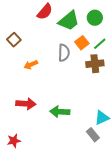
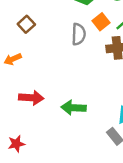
brown square: (14, 40) -> (26, 24), moved
orange arrow: (31, 65) -> (13, 59), moved

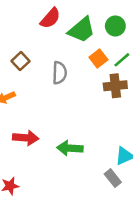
gray semicircle: (79, 34) -> (59, 73), moved

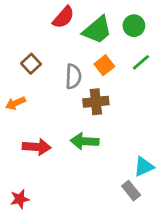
orange square: (98, 58) -> (104, 65), moved
brown cross: (115, 86) -> (96, 102), moved
green arrow: (70, 148) -> (85, 141), moved

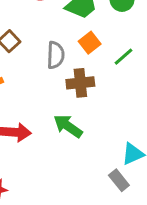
green line: (141, 62) -> (124, 57), moved
green arrow: (85, 141) -> (68, 126), turned 32

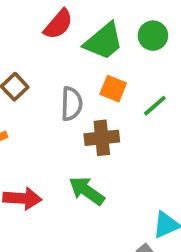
orange square: (90, 43) -> (113, 89), turned -30

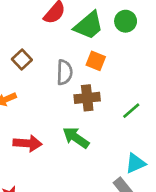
green line: (155, 106) -> (131, 111), moved

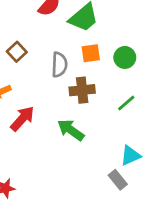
green circle: (126, 21) -> (125, 57), moved
orange square: (96, 61) -> (91, 53), turned -30
red arrow: (28, 143) -> (22, 119), moved, turned -52

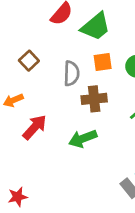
green arrow: (71, 130) -> (83, 139), turned -56

